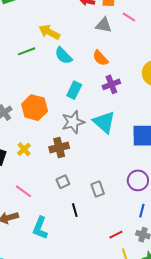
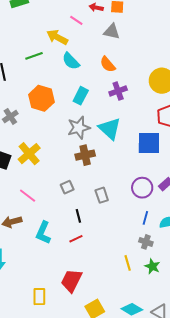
pink line: (129, 17) -> (76, 20), moved
orange hexagon: (35, 108) -> (41, 98), moved
brown cross: (59, 148) -> (85, 155), moved
yellow cross: (24, 149) -> (29, 154), size x1.6
red line: (116, 235) -> (76, 239), moved

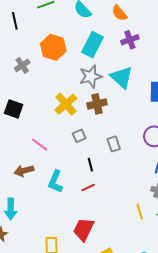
cyan rectangle: (81, 96) -> (93, 45), size x1.4
yellow cross: (29, 154) -> (66, 104), moved

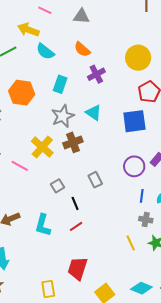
cyan rectangle: (93, 45) -> (60, 84), size x0.7
cyan triangle: (122, 77) -> (94, 113), size x0.7
gray square: (79, 136) -> (58, 186), moved
pink line: (39, 145) -> (20, 166), moved

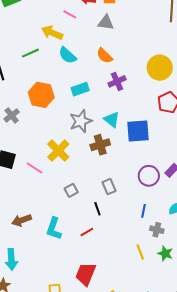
cyan rectangle: (60, 84) -> (80, 89), turned 48
blue square: (134, 121) -> (138, 131), moved
brown cross: (73, 142) -> (100, 145), moved
blue line: (142, 196) -> (143, 211), moved
black line: (75, 203) -> (97, 209), moved

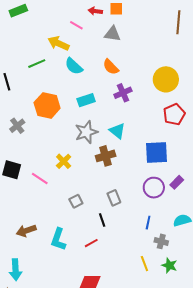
blue square: (138, 131) -> (156, 152), moved
yellow cross: (58, 151) -> (64, 161), size x0.7

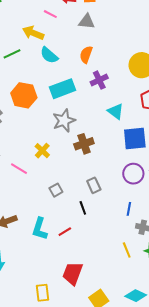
orange semicircle: (111, 67) -> (86, 55), turned 66
cyan rectangle: (86, 100) -> (63, 89), size x1.4
cyan triangle: (117, 131) -> (116, 111), moved
red line: (91, 243) -> (65, 232), moved

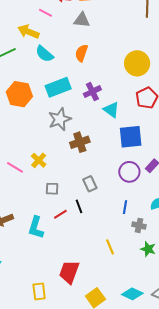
purple cross: (99, 80) -> (92, 92), moved
yellow cross: (42, 151) -> (39, 160), moved
gray square: (56, 190) -> (52, 189), turned 32
red line: (65, 232) -> (60, 214), moved
yellow line: (127, 250) -> (110, 247), moved

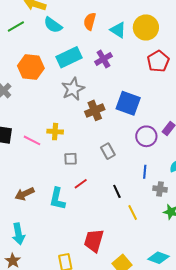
cyan triangle: (111, 110) -> (118, 30), moved
blue square: (131, 137) -> (128, 103), moved, turned 30
yellow cross: (39, 160) -> (55, 132), turned -35
black line: (79, 206) -> (117, 191), moved

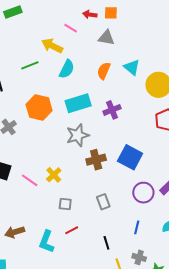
cyan semicircle: (53, 25) -> (67, 69), turned -108
cyan triangle: (118, 30) -> (132, 67), moved
yellow cross: (55, 132) -> (54, 175), turned 35
gray cross: (160, 189) -> (139, 257), moved

